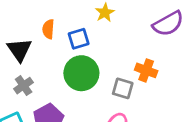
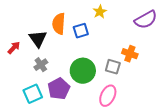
orange semicircle: (48, 29) -> (59, 24), size x1.5
green circle: (81, 73) -> (83, 71), moved

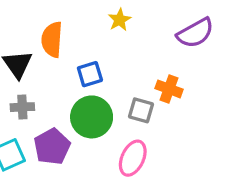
blue square: (81, 31) -> (90, 74), moved
gray cross: (41, 65) -> (22, 107), turned 32

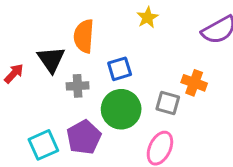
gray cross: (22, 107) -> (78, 86), moved

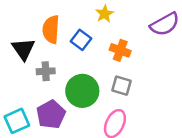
blue square: (120, 69) -> (81, 40), moved, turned -36
orange cross: (194, 83) -> (120, 50), moved

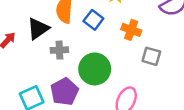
black triangle: (23, 49) -> (38, 29), turned 30
gray square: (122, 86) -> (151, 56), moved

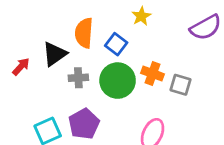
orange cross: (131, 30) -> (153, 74), moved
green circle: (95, 69) -> (118, 81), moved

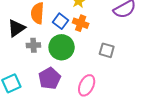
orange cross: (153, 74) -> (81, 23), moved
purple pentagon: (84, 124) -> (49, 78), moved

